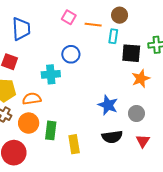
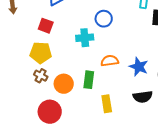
orange semicircle: (32, 99) -> (110, 61), moved
green rectangle: (51, 130) -> (89, 80), moved

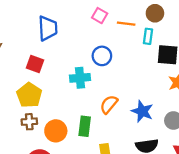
yellow pentagon: (41, 53) -> (29, 95), turned 30
orange semicircle: (110, 61) -> (109, 104), turned -42
brown cross: (41, 76) -> (29, 122), turned -32

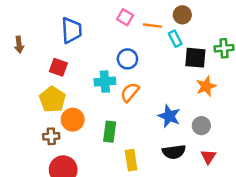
cyan rectangle: (148, 36) -> (175, 39), turned -35
orange semicircle: (109, 104) -> (130, 92), moved
brown cross: (29, 122) -> (51, 136), moved
orange circle: (56, 131) -> (73, 120), moved

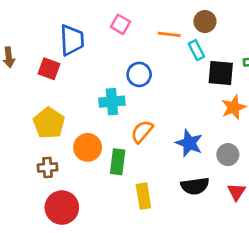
pink square: (125, 17) -> (121, 24), moved
red square: (58, 67) -> (49, 69), moved
orange semicircle: (130, 92) -> (142, 132), moved
orange circle: (73, 120) -> (88, 147), moved

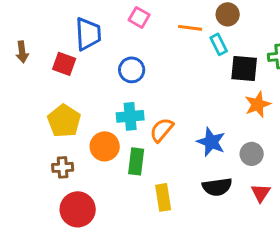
blue circle: (139, 74) -> (132, 70), moved
cyan cross: (112, 102) -> (130, 116), moved

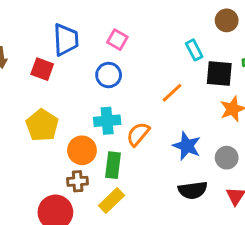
brown circle: (228, 14) -> (227, 20), moved
pink square: (139, 17) -> (117, 40), moved
orange line: (190, 28) -> (172, 93), moved, turned -50
brown cross: (63, 167) -> (78, 181), moved
yellow rectangle: (163, 197) -> (112, 200), moved, turned 55

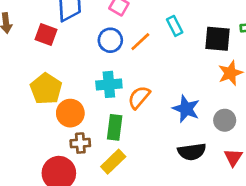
cyan rectangle: (194, 50) -> (175, 26), moved
orange line: (172, 93) -> (140, 42), moved
orange circle: (82, 150) -> (70, 113), moved

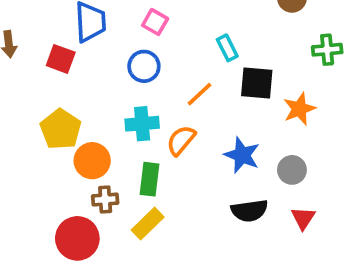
black square: (218, 39) -> (257, 83), moved
orange line: (140, 42) -> (199, 94), moved

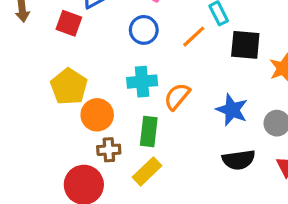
orange line: (199, 94) -> (194, 37), moved

